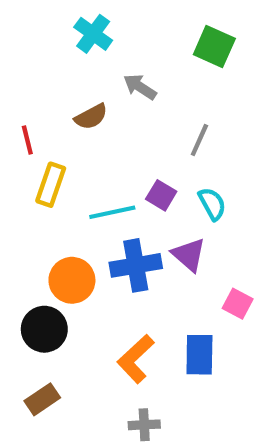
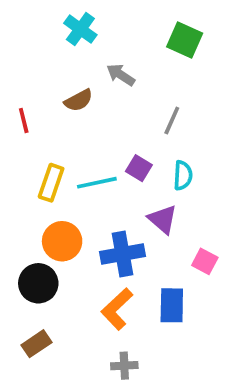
yellow rectangle: (51, 185) -> (51, 183), moved
cyan semicircle: (212, 204) -> (183, 175), turned 32
blue cross: (136, 265) -> (122, 254), moved

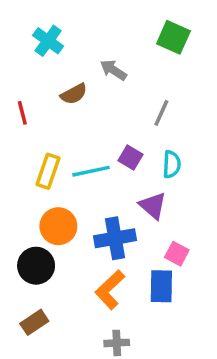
cyan cross: (80, 29) -> (48, 41), moved
pink square: (205, 261) -> (177, 254), moved

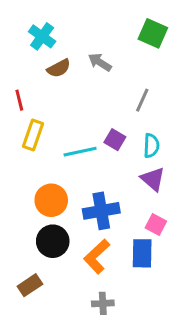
brown semicircle: (74, 94) -> (59, 68), moved
yellow rectangle: (48, 171) -> (33, 135), moved
purple triangle: (153, 206) -> (153, 179), moved
black circle: (36, 266) -> (53, 241), moved

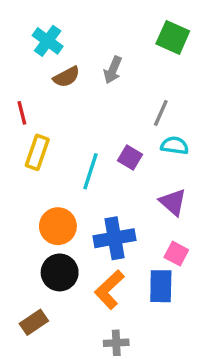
gray arrow: (100, 62) -> (113, 70), turned -100
cyan semicircle: (151, 146) -> (175, 146), moved, turned -85
cyan line: (80, 152) -> (91, 171), turned -60

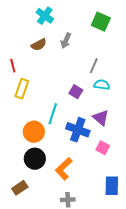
cyan cross: (48, 41) -> (45, 16), moved
cyan line: (91, 171) -> (53, 114), moved
blue cross: (115, 238) -> (78, 130), moved, turned 30
blue rectangle: (161, 286) -> (112, 186), moved

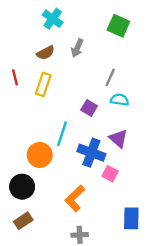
yellow rectangle: (22, 89) -> (43, 84), moved
pink square: (103, 148) -> (110, 174), moved
black circle: (35, 159) -> (22, 187), moved

